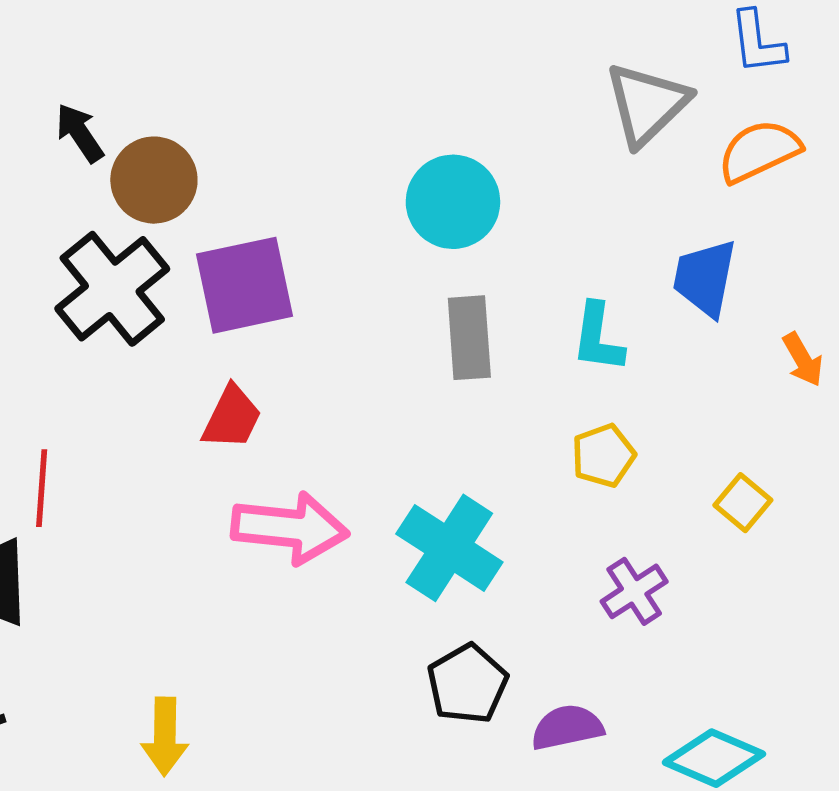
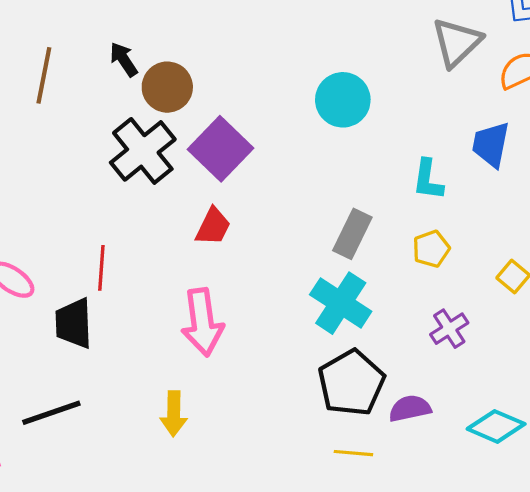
purple square: (245, 285) -> (220, 149), turned -34
gray rectangle: (469, 338) -> (352, 234), moved, turned 30
pink arrow: (290, 528) -> (202, 322), moved, turned 76
black pentagon: (467, 684) -> (351, 383), size x1.4

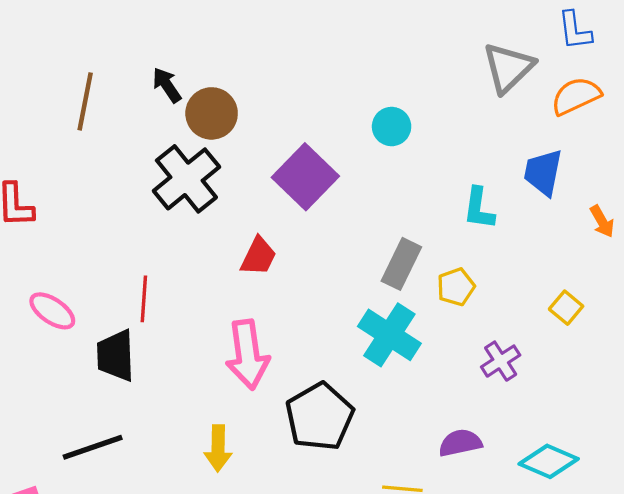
cyan circle: (343, 100) -> (392, 127), size x0.7
purple square: (220, 149) -> (305, 177), moved
yellow pentagon: (431, 249) -> (456, 287), moved
black pentagon: (351, 383) -> (320, 417), moved

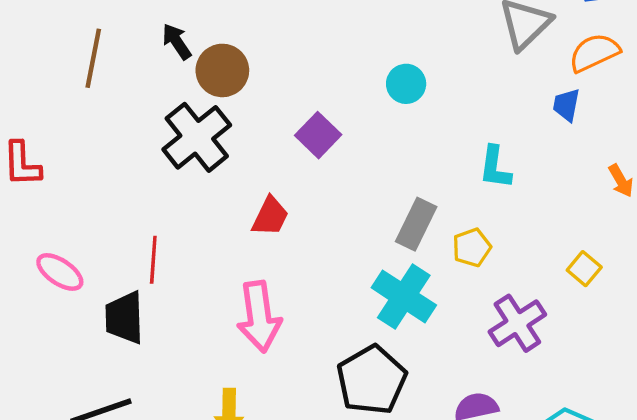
blue trapezoid: (543, 172) -> (566, 105), moved, size x0.7
purple square: (305, 177) -> (318, 135), size x0.7
purple cross: (501, 361) -> (517, 323), size x1.4
black pentagon: (320, 417) -> (372, 380), moved

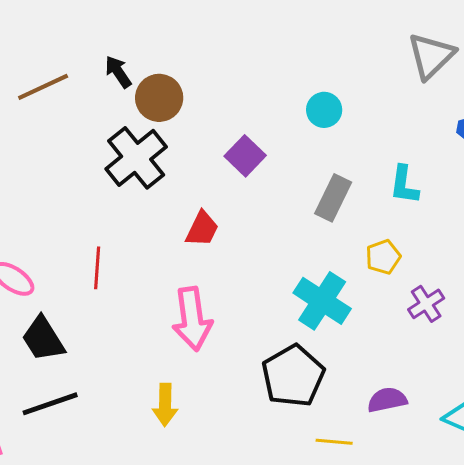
brown line: (93, 58) -> (43, 87), turned 54
gray rectangle: (416, 224) -> (333, 198), moved
black trapezoid: (124, 318) -> (43, 339), moved, turned -30
purple cross: (517, 323) -> (426, 304), moved, size x0.7

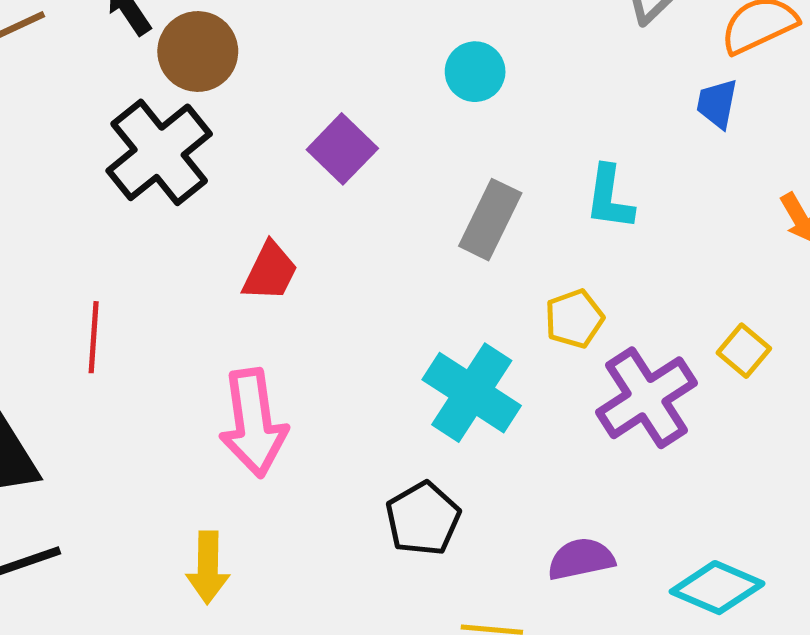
purple cross: (426, 304) -> (646, 398), size x1.6
black pentagon: (293, 376) -> (423, 519), size x0.7

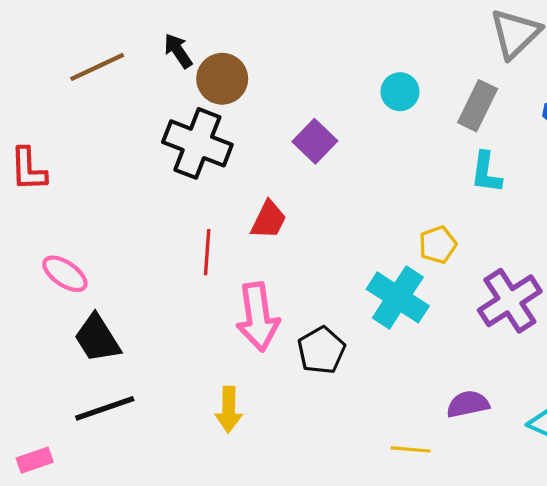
black cross: (159, 152) -> (197, 143), turned -30
gray rectangle: (490, 220) -> (478, 106), moved
yellow pentagon: (574, 319) -> (438, 245), moved
red line: (94, 337) -> (207, 252), moved
black pentagon: (423, 519) -> (321, 350), moved

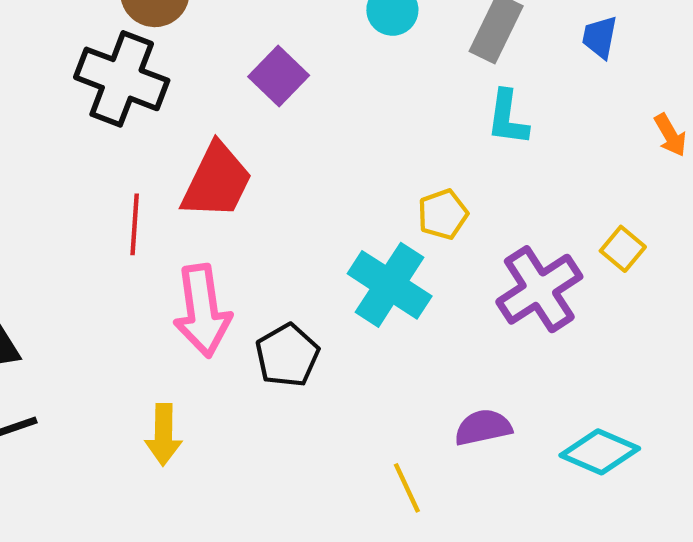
red trapezoid: (269, 220) -> (217, 181), size x1.5
yellow line: (411, 449) -> (407, 488), turned 60

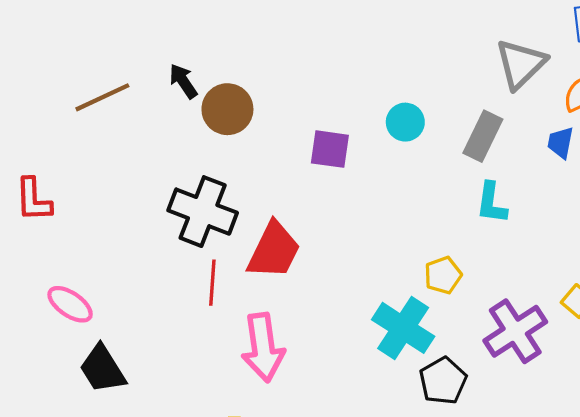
purple square: (279, 76) -> (330, 149), moved, turned -36
black cross: (122, 79) -> (203, 212), moved
black pentagon: (287, 355) -> (443, 381), moved

